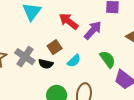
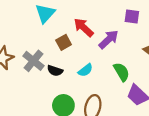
brown square: (55, 47) -> (64, 42), moved

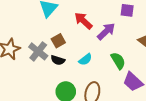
brown square: (64, 42) -> (58, 41), moved

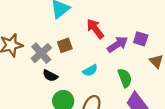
purple square: (127, 10) -> (141, 39), moved
black semicircle: (58, 60) -> (50, 76), moved

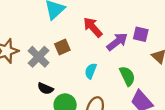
cyan semicircle: (90, 70) -> (91, 71), turned 144
black semicircle: (50, 76) -> (45, 89), moved

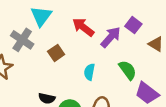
purple square: (141, 34) -> (133, 25), turned 35
gray cross: (39, 57) -> (22, 40), moved

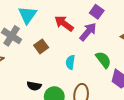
purple square: (133, 25) -> (97, 12), moved

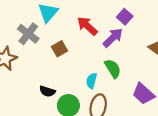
green semicircle: (103, 60) -> (113, 69), moved
cyan semicircle: (70, 62) -> (92, 81), moved

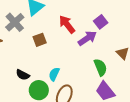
green semicircle: (113, 69) -> (100, 67), moved
cyan semicircle: (92, 81) -> (54, 74), moved

